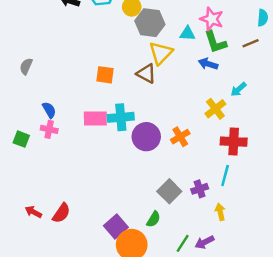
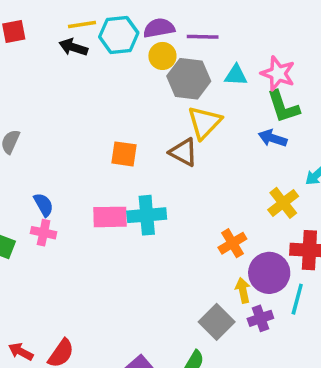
cyan triangle: (187, 34) -> (236, 75), moved
purple circle: (146, 137) -> (269, 273), moved
yellow arrow: (220, 212) -> (243, 290), moved

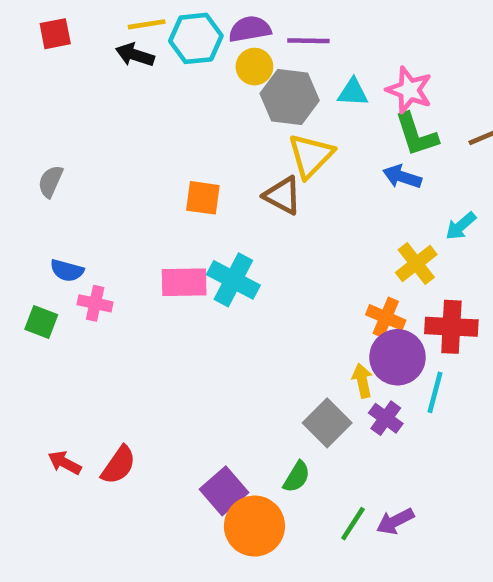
blue semicircle: (44, 205) -> (67, 271), moved, turned 135
cyan cross: (147, 215) -> (233, 280), turned 33
orange cross: (232, 243) -> (386, 317), moved, turned -36
purple cross: (260, 318) -> (386, 418), turned -35

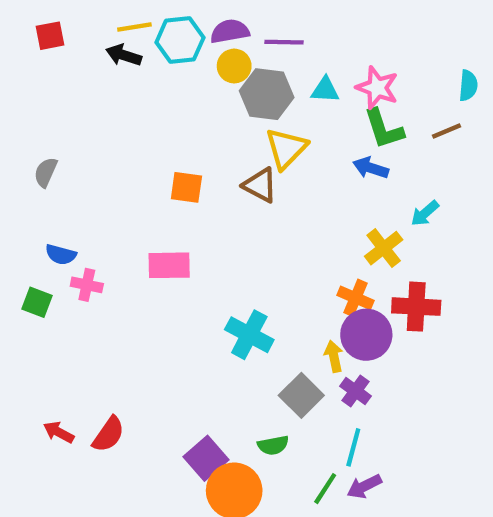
cyan cross: (233, 280) -> (249, 335), moved
cyan line: (435, 392) -> (353, 447), moved
green semicircle: (297, 477) -> (273, 445), turned 48

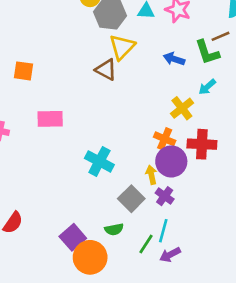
green L-shape: (384, 129) -> (207, 52), moved
orange square: (186, 187) -> (24, 71), moved
green line: (325, 489) -> (146, 244), moved

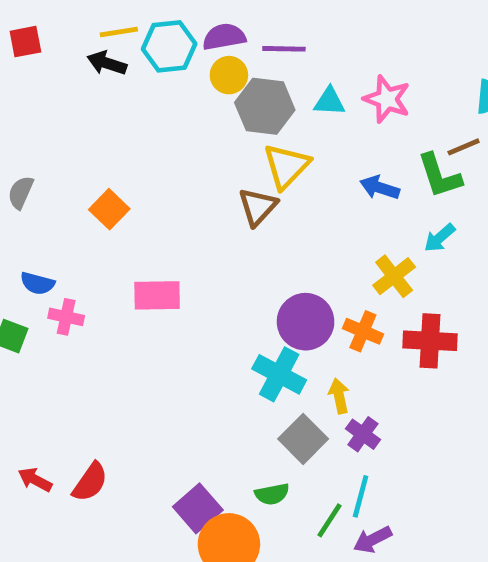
brown triangle: (106, 70) -> (258, 207), turned 45
orange square: (24, 71) -> (109, 209), turned 36
cyan cross: (99, 161) -> (279, 374), moved
purple circle: (171, 161) -> (306, 322), moved

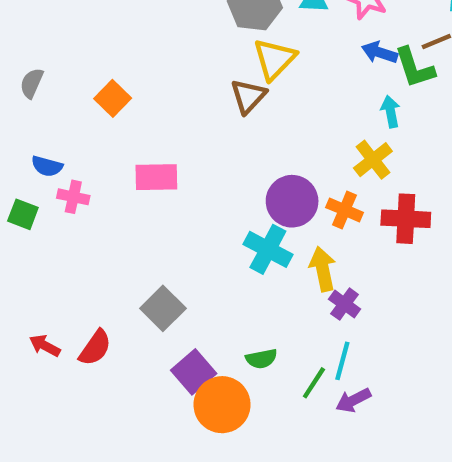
blue arrow: (380, 188) -> (380, 52), moved
cyan arrow: (440, 238) -> (390, 112), moved, turned 120
yellow arrow: (339, 396) -> (323, 269), size x1.4
gray square: (303, 439) -> (163, 308), moved

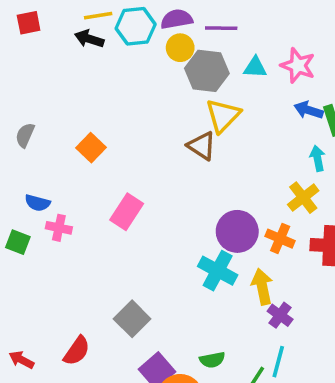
brown triangle: (248, 96) -> (202, 146), turned -40
pink rectangle: (156, 177) -> (127, 212), turned -56
red arrow: (45, 346) -> (21, 360), moved

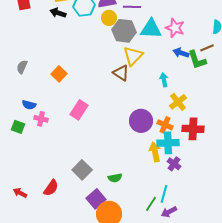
cyan triangle: (255, 67) -> (151, 29), size x1.6
cyan arrow: (317, 158) -> (164, 80), moved
cyan cross: (218, 271) -> (168, 143), moved, turned -30
purple cross: (280, 315) -> (174, 164), moved
green semicircle: (212, 360) -> (115, 178), moved

